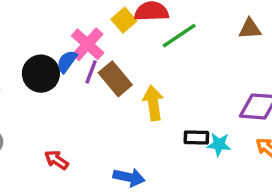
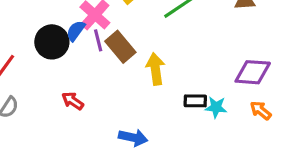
purple line: (91, 72) -> (98, 40), turned -35
red arrow: (57, 160) -> (73, 101), moved

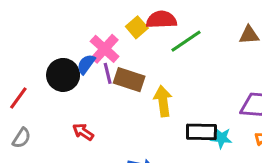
brown rectangle: (120, 47) -> (129, 80), turned -32
black rectangle: (195, 101) -> (201, 132), size x1.4

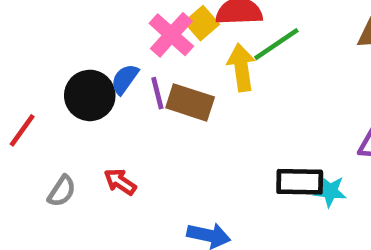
pink cross: (105, 49) -> (171, 35), moved
yellow arrow: (163, 101) -> (241, 67), moved
gray semicircle: (22, 138) -> (62, 191), moved

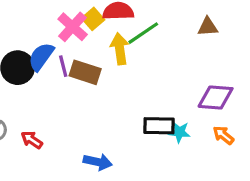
blue semicircle: (125, 79) -> (41, 57), size x1.4
red arrow: (120, 182) -> (32, 140), moved

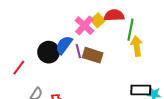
green line: (143, 33) -> (131, 30), turned -45
yellow arrow: (120, 49) -> (137, 46), moved

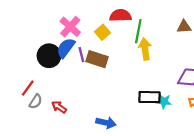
yellow square: (98, 20) -> (103, 32), moved
pink cross: (84, 26) -> (70, 27), moved
red line: (19, 68) -> (28, 88), moved

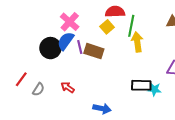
yellow square: (103, 32) -> (107, 27), moved
red line: (28, 88) -> (21, 79), moved
red arrow: (59, 107) -> (68, 87), moved

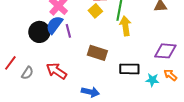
brown rectangle: (94, 51) -> (97, 53), moved
red arrow: (68, 87) -> (56, 71), size x1.5
cyan star: (154, 89) -> (152, 80), moved

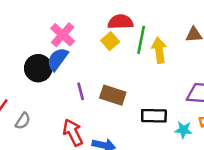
yellow arrow: (125, 26) -> (159, 50), moved
purple line: (68, 31) -> (81, 91), moved
red arrow: (56, 71) -> (73, 132), moved, turned 30

